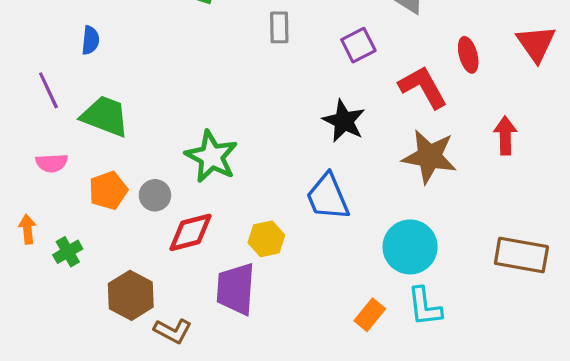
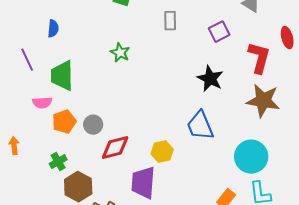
red L-shape: (423, 87) -> (259, 58), turned 44
green trapezoid: (105, 116) -> (62, 76), turned -112
green star: (211, 157) -> (120, 53), moved, size x0.6
pink semicircle: (52, 163) -> (42, 103), moved
green cross: (68, 252) -> (58, 162), moved

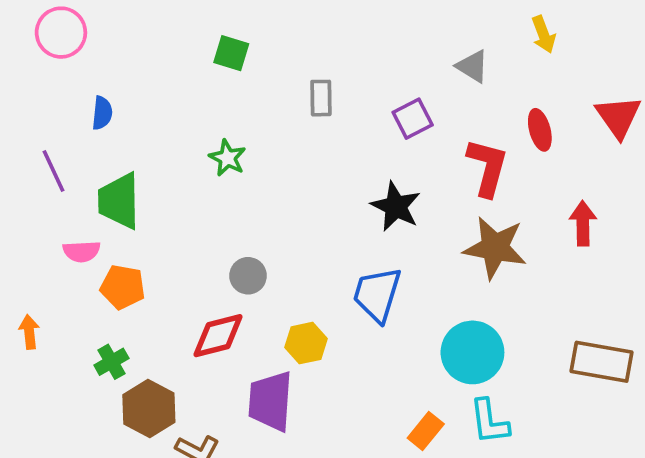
orange pentagon: (64, 122) -> (123, 287), turned 30
gray circle: (93, 125) -> (248, 276), moved
blue trapezoid: (200, 126) -> (377, 294), turned 40

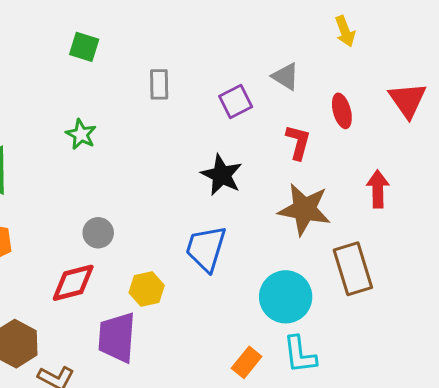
gray triangle: (472, 66) -> (286, 77), moved
red L-shape: (487, 167) -> (298, 142), size x0.7
brown rectangle: (602, 362) -> (353, 269), moved, turned 63

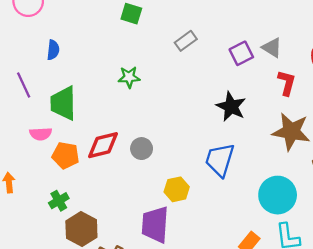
gray triangle: (286, 77) -> (272, 48), moved
gray rectangle: (159, 84) -> (186, 41), turned 55
green star: (81, 134) -> (129, 77), turned -30
red diamond: (73, 283) -> (103, 145), moved

